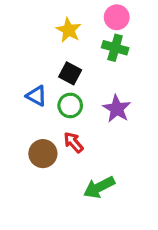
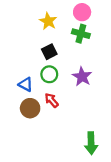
black square: (70, 73) -> (49, 52), turned 35
blue triangle: (36, 96) -> (26, 84), moved
green arrow: (99, 187) -> (91, 143), moved, turned -65

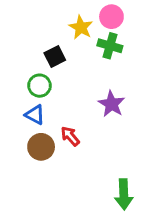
yellow star: (48, 21) -> (81, 27), moved
black square: (49, 52) -> (55, 56), moved
green circle: (49, 74) -> (40, 86), moved

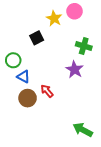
green cross: (110, 46) -> (84, 46), moved
green circle: (40, 86) -> (13, 60), moved
green arrow: (124, 194) -> (83, 130), turned 120

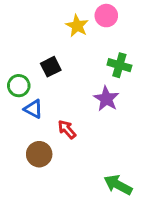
black square: (37, 38) -> (51, 67), moved
brown circle: (28, 98) -> (39, 154), moved

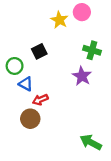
red arrow: (67, 129) -> (40, 100), moved, turned -72

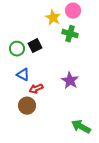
green cross: (92, 50) -> (70, 34), moved
green circle: (15, 66) -> (17, 49), moved
purple star: (82, 76) -> (70, 81), moved

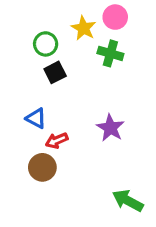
green circle: (17, 49) -> (46, 44), moved

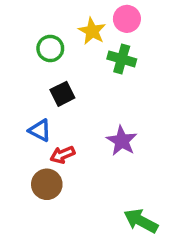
black square: (55, 72) -> (62, 94), moved

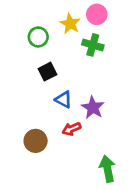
blue triangle: (40, 130) -> (64, 100), moved
red arrow: (62, 155) -> (71, 129), moved
green arrow: (141, 221) -> (107, 169), turned 50

